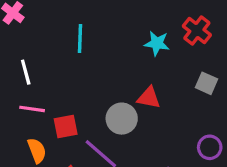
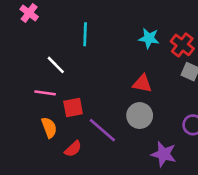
red cross: (197, 31) -> (182, 45), moved
white line: (26, 72) -> (56, 65), moved, turned -30
gray circle: (122, 119) -> (140, 116), moved

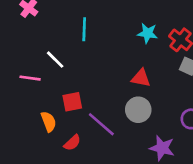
pink line: (45, 93) -> (30, 78), moved

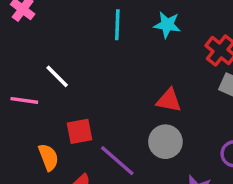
cyan line: (84, 29) -> (117, 25), moved
cyan star: (147, 33) -> (167, 25), moved

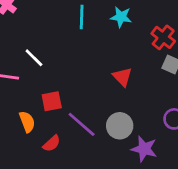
red triangle: (169, 100) -> (122, 77), turned 35
gray circle: (165, 142) -> (120, 126), moved

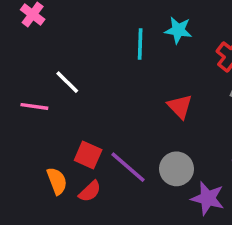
cyan line: (82, 17) -> (140, 44), moved
red square: (52, 101) -> (88, 155), moved, turned 35
orange semicircle: (27, 122) -> (57, 181), moved

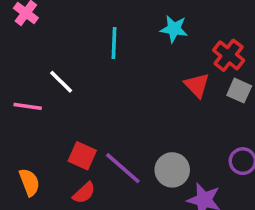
cyan line: (140, 44) -> (114, 43), moved
red triangle: (180, 106) -> (197, 85), moved
orange semicircle: (57, 181) -> (29, 182), moved

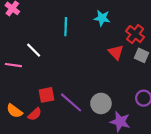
red square: (82, 156) -> (46, 95), turned -35
orange semicircle: (29, 182) -> (14, 111), turned 147
red semicircle: (84, 193) -> (35, 114), moved

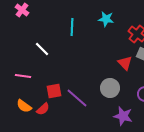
red triangle: (116, 52) -> (125, 63), moved
pink line: (13, 65) -> (23, 76), moved
gray circle: (101, 103) -> (110, 88), moved

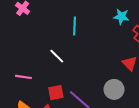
cyan star: (106, 19) -> (121, 17), moved
white line: (42, 49) -> (57, 56), moved

